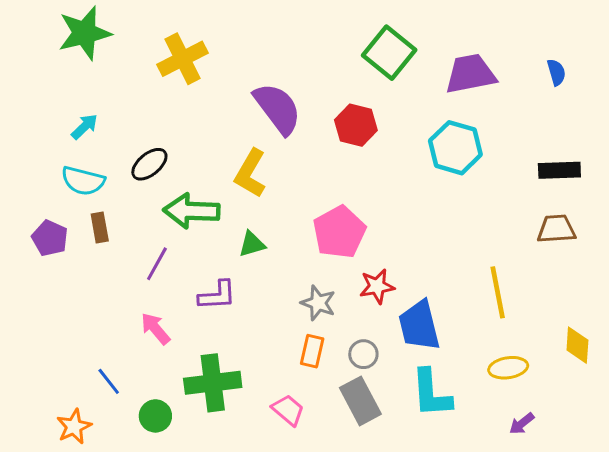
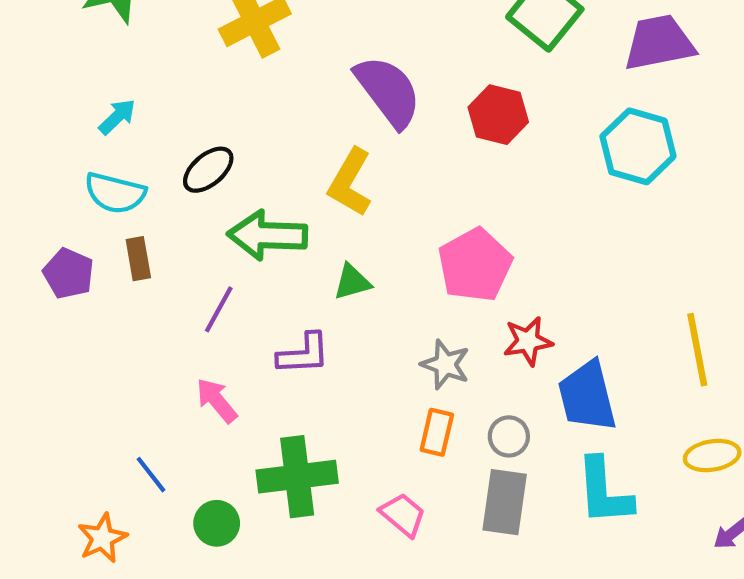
gray rectangle: (360, 401) -> (505, 502), turned 36

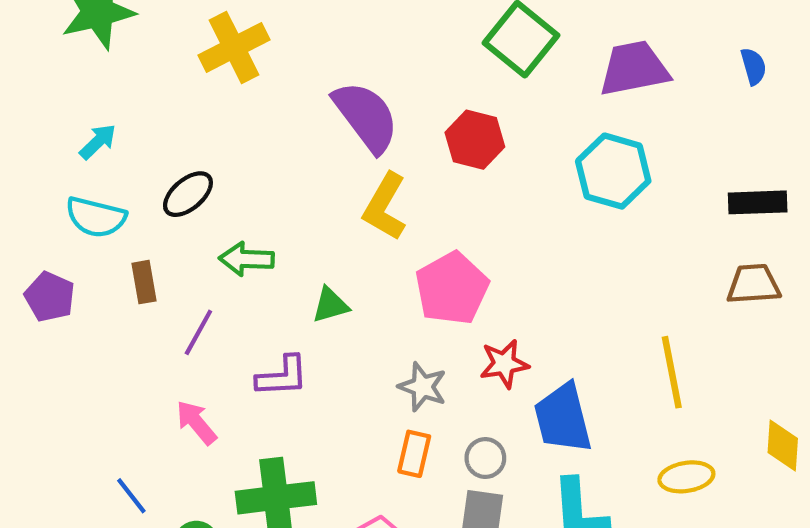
yellow L-shape: (350, 182) -> (385, 207), moved
green arrow: (267, 235) -> (247, 259), size x0.7
brown rectangle: (138, 259) -> (144, 282), moved

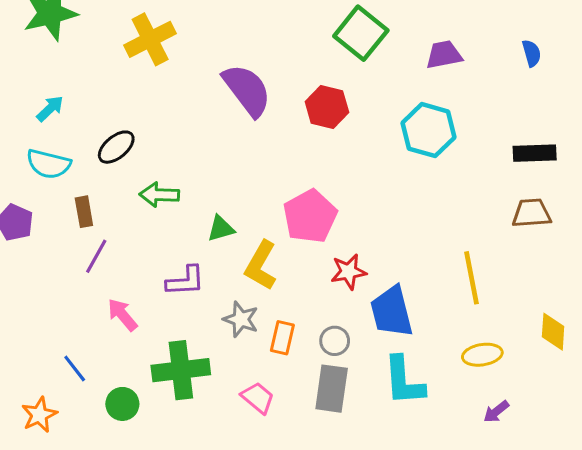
purple trapezoid: (634, 68) -> (444, 55), size x0.7
yellow L-shape: (385, 207) -> (261, 265), moved
purple line: (198, 332) -> (96, 256), moved
gray star: (423, 387) -> (241, 319), moved

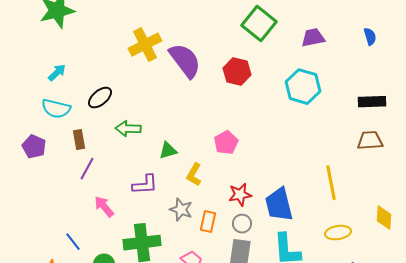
yellow cross: (150, 39) -> (145, 45), moved
pink pentagon: (310, 216) -> (226, 143), size x0.7
yellow L-shape: (261, 265) -> (194, 175), size x0.7
red star: (349, 272) -> (240, 195), moved

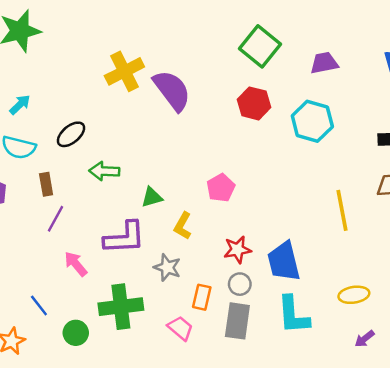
red hexagon: (237, 72) -> (254, 103), moved
yellow line: (331, 183) -> (342, 210), moved
purple L-shape: (145, 185) -> (124, 238), size x1.4
orange rectangle: (208, 222) -> (202, 297), moved

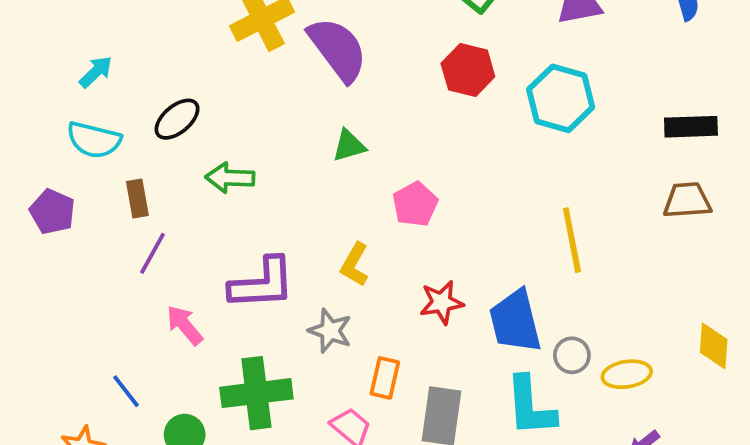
green triangle: (152, 197) -> (349, 146), moved
yellow line: (342, 210) -> (572, 240), moved
gray circle: (240, 284) -> (572, 355), moved

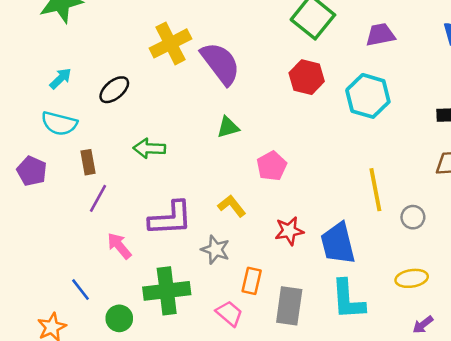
black ellipse: (177, 119) -> (114, 90), moved
yellow L-shape: (355, 265) -> (232, 206), turned 112
gray circle: (572, 355) -> (413, 217), moved

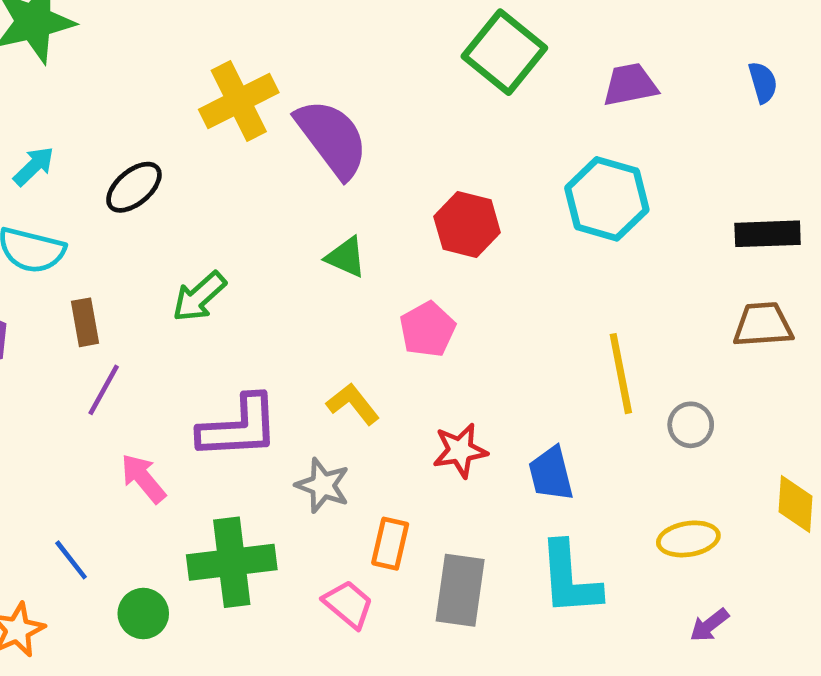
red hexagon: (307, 77) -> (467, 224), moved
green triangle: (228, 127) -> (346, 257), turned 40
green arrow: (149, 148) -> (199, 297), turned -44
blue trapezoid: (338, 243) -> (551, 474), size x0.7

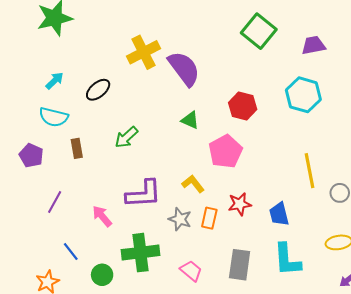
pink pentagon: (427, 329) -> (225, 151), size x1.4
purple line: (104, 390) -> (55, 202), moved
orange rectangle: (390, 544) -> (209, 218), moved

